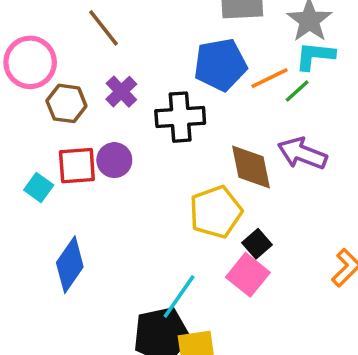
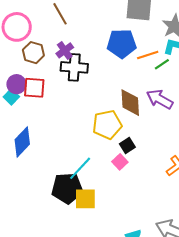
black cross: (180, 117) -> (74, 67), moved
purple circle: (114, 160) -> (16, 84), moved
pink square: (248, 275) -> (120, 162), size x0.7

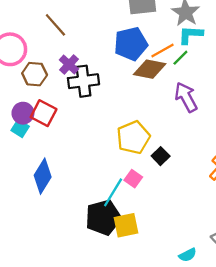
red square: (34, 88) -> (44, 113), turned 35
purple arrow: (160, 99) -> (186, 97), turned 44
brown diamond: (130, 103) -> (150, 69), moved, turned -64
pink square: (120, 162) -> (133, 179), moved

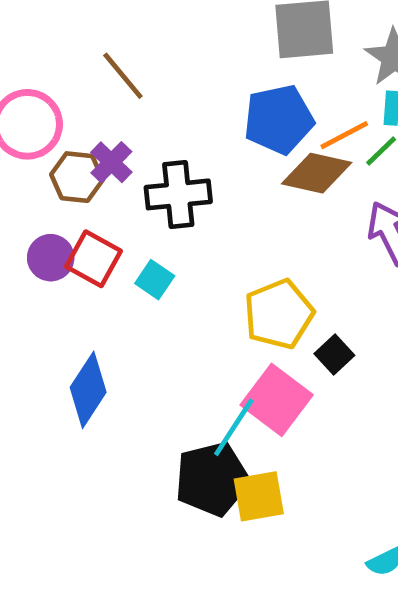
purple cross: (69, 64) -> (111, 162), moved
cyan square: (20, 128) -> (155, 280), moved
pink square: (133, 179) -> (277, 400), size x1.8

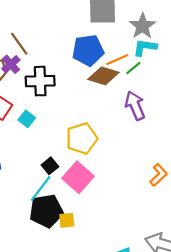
brown line: (123, 76) -> (19, 44), moved
black square: (334, 354) -> (50, 166), moved
cyan line: (234, 427) -> (41, 188), moved
yellow square: (259, 496) -> (67, 220), size x0.7

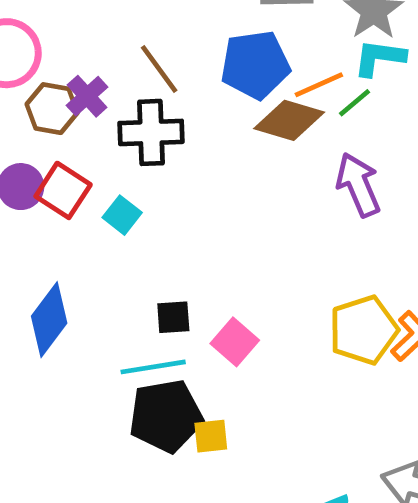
brown line: (19, 44) -> (159, 69), moved
yellow pentagon: (82, 139) -> (363, 330), moved
black square: (50, 166) -> (173, 317), turned 35
pink square: (78, 177) -> (235, 342), size x0.7
cyan line: (41, 188) -> (153, 367), turned 44

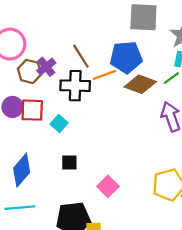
orange line: (319, 85) -> (104, 75), moved
red square: (63, 190) -> (32, 110), turned -35
black square: (173, 317) -> (69, 163), moved
cyan line: (153, 367) -> (20, 208), moved

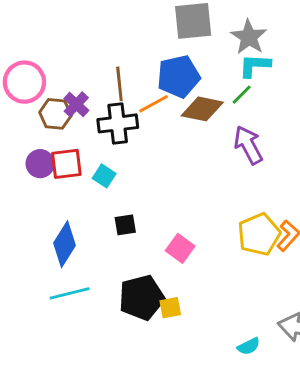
brown line: (81, 56) -> (119, 84), turned 35

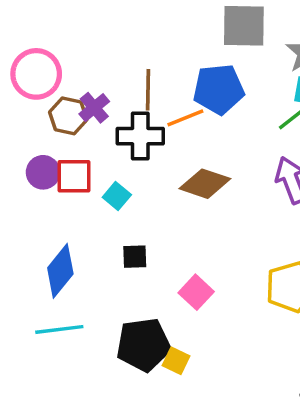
brown diamond: (202, 109) -> (205, 184), moved
yellow square: (170, 308) -> (176, 361), turned 30

